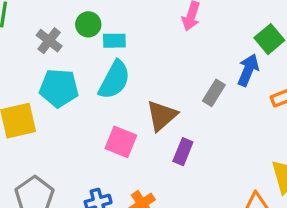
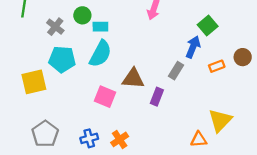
gray rectangle: (214, 93) -> (176, 71), moved
brown triangle: (162, 116) -> (133, 79), turned 45
purple rectangle: (183, 152) -> (157, 97), moved

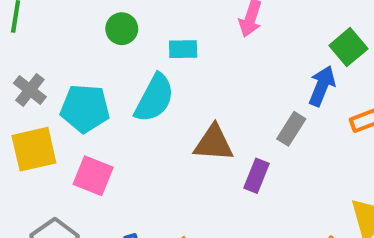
gray cross: (55, 27) -> (30, 90), moved
cyan rectangle: (100, 27) -> (183, 49), moved
pink square: (105, 97) -> (93, 176), moved

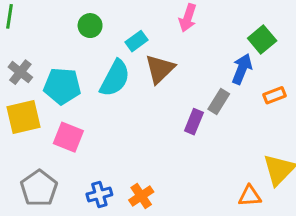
cyan rectangle: (183, 49) -> (137, 41), turned -35
brown triangle: (214, 143) -> (160, 69), moved, turned -48
purple rectangle: (257, 176) -> (194, 122), moved

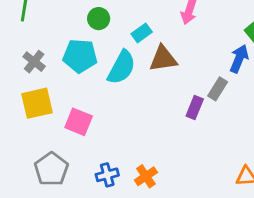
brown triangle: (160, 69) -> (163, 59), turned 36
cyan pentagon: (62, 86) -> (80, 56), moved

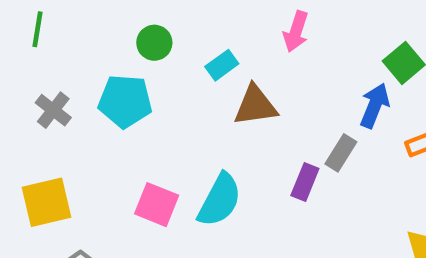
cyan semicircle: (122, 67) -> (220, 200), moved
yellow square: (37, 103) -> (46, 202), moved
pink square: (79, 122) -> (157, 205), moved

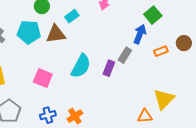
brown triangle: (255, 106) -> (56, 34), moved
cyan semicircle: (220, 200) -> (81, 66), moved

